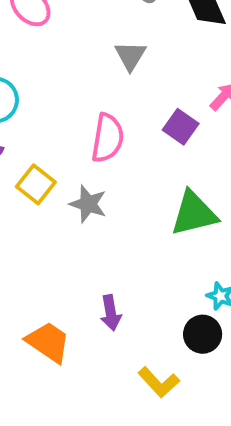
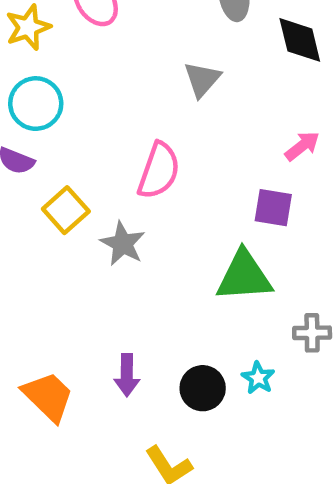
purple square: (181, 127) -> (273, 208), moved, turned -36
black circle: (203, 334) -> (203, 388), moved

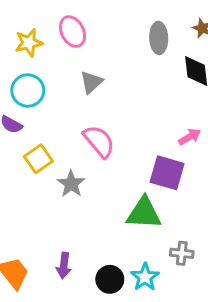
gray triangle: (202, 79) -> (91, 82), moved
pink semicircle: (159, 171) -> (99, 141), turned -66
purple square: (273, 208) -> (167, 173), size x1.4
cyan star: (258, 378) -> (145, 277), size x1.4

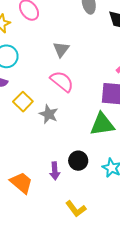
gray triangle: (91, 82) -> (61, 49), moved
black circle: (110, 279) -> (78, 161), moved

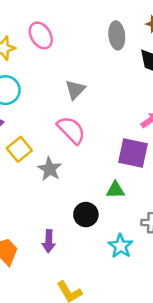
green triangle: (102, 124) -> (115, 190), size x0.6
black circle: (78, 161) -> (86, 215), moved

